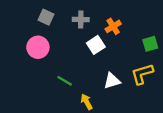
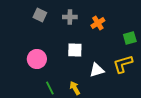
white square: (96, 45) -> (75, 50), moved, turned 35
pink circle: (38, 47) -> (37, 59), moved
green line: (65, 81) -> (50, 88), moved, turned 32

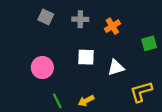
yellow L-shape: (123, 64) -> (141, 92), moved
white triangle: (97, 70) -> (116, 67), moved
yellow arrow: (75, 88) -> (86, 101), turned -88

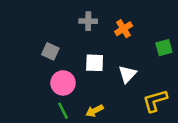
gray square: (46, 17) -> (50, 51), moved
pink circle: (42, 67) -> (63, 83), moved
white triangle: (116, 67) -> (127, 74), turned -30

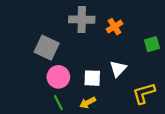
gray cross: (88, 21) -> (82, 20), size x1.5
gray square: (50, 51) -> (47, 48), size x1.5
white square: (95, 63) -> (92, 78), moved

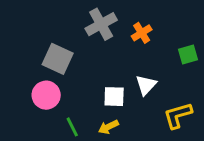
gray cross: (82, 20) -> (101, 24), turned -30
pink circle: (58, 77) -> (46, 95), moved

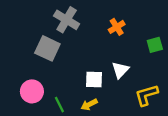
gray cross: (101, 24) -> (67, 20), moved, turned -30
pink circle: (46, 95) -> (32, 91), moved

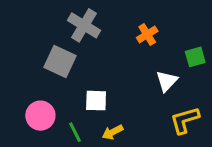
white triangle: (120, 70) -> (167, 81), moved
white square: (94, 79) -> (96, 101), moved

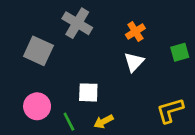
gray square: (60, 61) -> (38, 51), moved
white triangle: (167, 81) -> (134, 62), moved

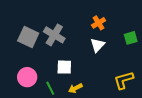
gray cross: (77, 23) -> (54, 35), moved

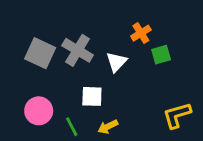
green square: (131, 38) -> (161, 55), moved
white triangle: (98, 45) -> (116, 62), moved

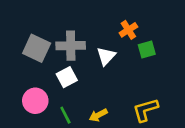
gray cross: (78, 50) -> (71, 46), turned -32
white square: (92, 96) -> (67, 77), moved, turned -30
yellow L-shape: (177, 115) -> (145, 110), moved

